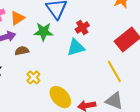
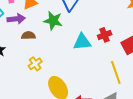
red cross: (82, 27) -> (105, 35), moved

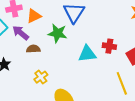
purple arrow: (16, 19) -> (21, 33), turned -132
red cross: (105, 35) -> (109, 46), turned 32

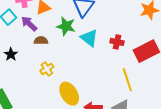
cyan triangle: (87, 54) -> (89, 38), moved, turned 42

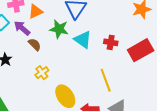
brown semicircle: (41, 40) -> (35, 44), turned 48
yellow line: (127, 80) -> (106, 80), moved

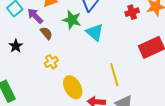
red cross: (111, 42) -> (132, 12), moved, turned -32

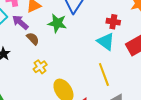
red cross: (132, 12) -> (113, 22), moved, turned 32
cyan triangle: (95, 32) -> (106, 42), moved

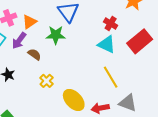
purple arrow: (20, 22) -> (19, 41), turned -84
red cross: (113, 22) -> (111, 24), turned 32

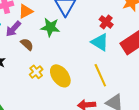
yellow ellipse: (74, 100) -> (60, 76), moved

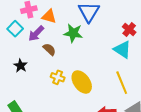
orange triangle: (26, 11) -> (49, 16), turned 42
yellow cross: (36, 72) -> (58, 77), turned -32

